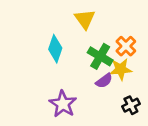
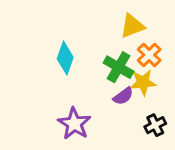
yellow triangle: (85, 19) -> (132, 26), moved, turned 45

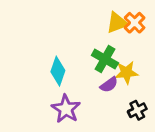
orange cross: (149, 55) -> (135, 23), moved
cyan diamond: (65, 58) -> (58, 71), moved

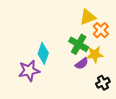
orange cross: (135, 23) -> (101, 30), moved
purple star: (66, 109) -> (29, 71), moved, turned 30

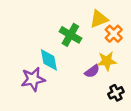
green cross: (79, 44) -> (70, 35), moved
cyan diamond: (43, 53) -> (49, 60), turned -30

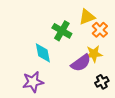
purple semicircle: (92, 71) -> (81, 63), size x1.5
purple star: (33, 79) -> (33, 82), moved

